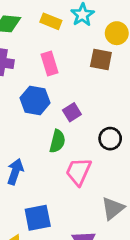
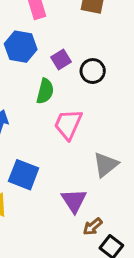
black circle: (110, 139) -> (93, 71), moved
blue square: (38, 218) -> (24, 175), turned 32

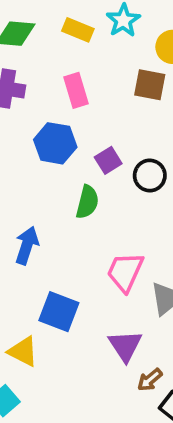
pink trapezoid: (68, 124) -> (125, 272), moved

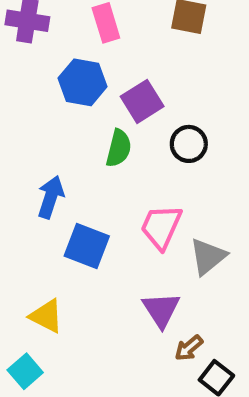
purple square: (108, 160) -> (142, 101), size x1.4
black circle: (150, 175) -> (189, 144), moved
blue square: (59, 312) -> (87, 246), moved

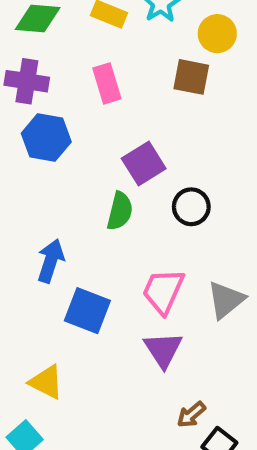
blue hexagon: (83, 82) -> (46, 138), moved
gray triangle: (208, 257) -> (226, 300), moved
purple triangle: (161, 310) -> (163, 350), moved

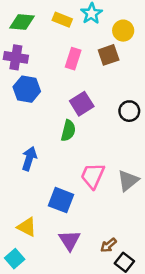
brown square: (191, 77) -> (109, 55), turned -30
pink rectangle: (107, 83) -> (73, 59), moved, turned 35
black circle: (191, 207) -> (129, 111), moved
blue square: (87, 311) -> (61, 200), moved
purple triangle: (163, 350) -> (70, 240), moved

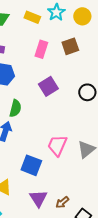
yellow circle: (123, 31) -> (82, 16), moved
green semicircle: (68, 131) -> (15, 108), moved
brown arrow: (109, 245) -> (62, 202), moved

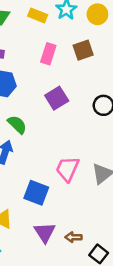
green semicircle: (15, 108) -> (17, 125), turned -60
brown arrow: (62, 202) -> (73, 237), turned 40

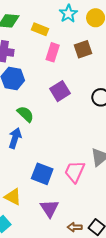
yellow rectangle: (38, 15) -> (40, 29), moved
pink trapezoid: (67, 169) -> (75, 172), moved
brown arrow: (73, 237) -> (75, 227), moved

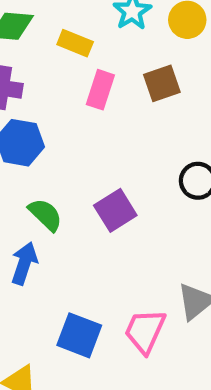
purple square: (60, 91) -> (115, 210), moved

